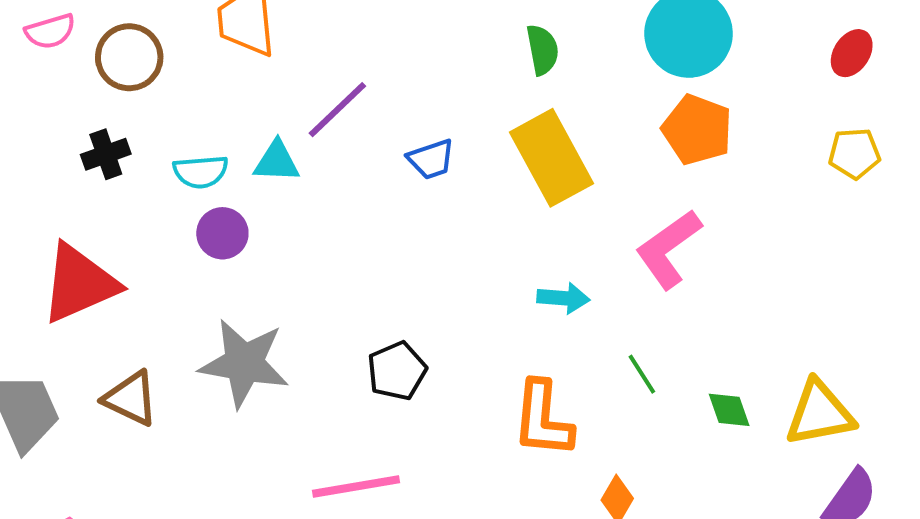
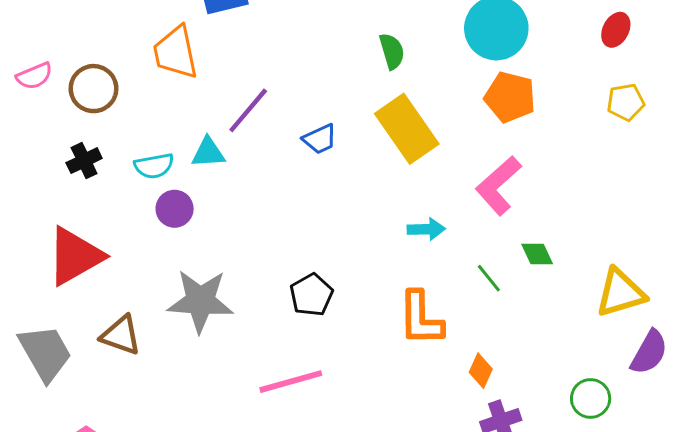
green diamond: (729, 410) -> (537, 254), moved

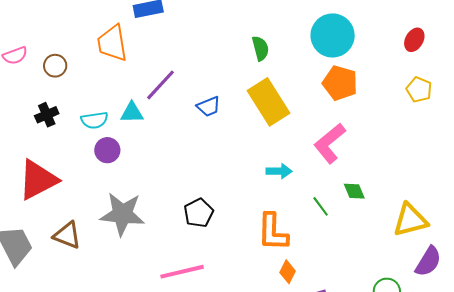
brown circle: (94, 89) -> (55, 66), size x0.7
yellow pentagon: (626, 102) -> (419, 90), turned 30
orange diamond: (481, 371) -> (288, 272), moved

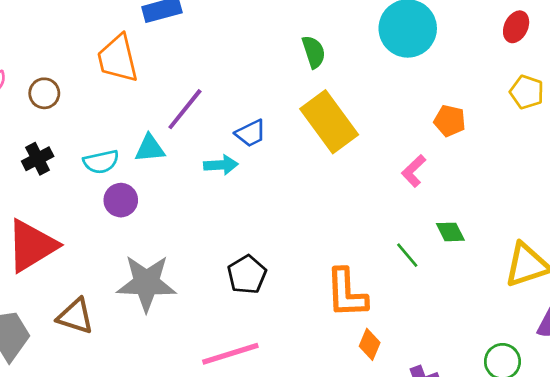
orange pentagon: (340, 83) -> (450, 121), moved, size x0.7
pink L-shape: (330, 143) -> (414, 171), size x0.6
cyan arrow: (279, 171) -> (221, 165), moved

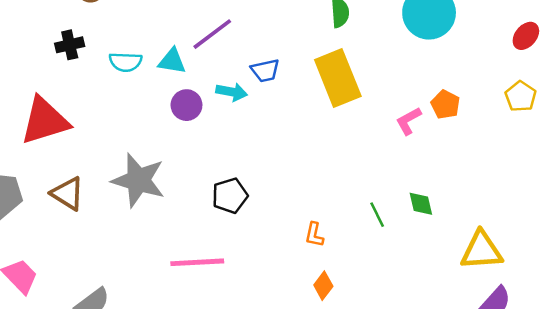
pink L-shape: (414, 171) -> (409, 121), moved
purple circle: (121, 200) -> (186, 105), moved
orange L-shape: (346, 293) -> (314, 235), size x0.5

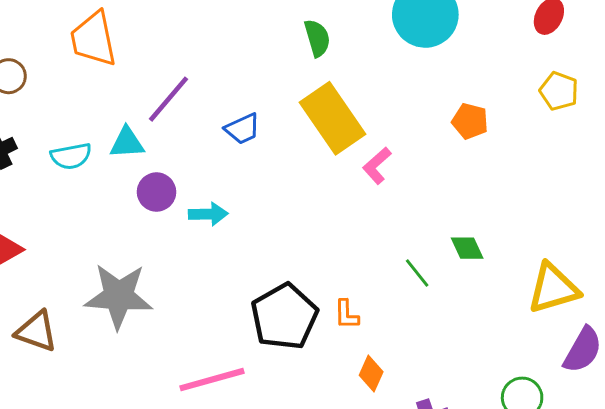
cyan arrow: (232, 92) -> (208, 214), moved
pink L-shape: (409, 121) -> (377, 166), moved
black pentagon: (230, 196) -> (284, 317), moved, size x1.5

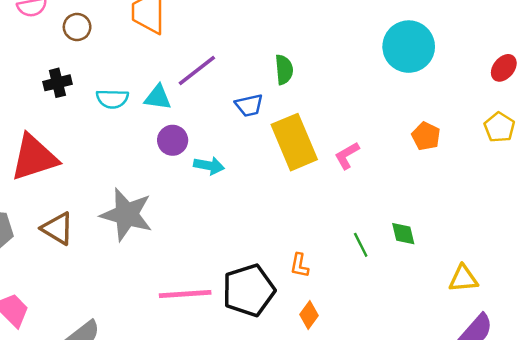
green semicircle: (317, 38) -> (284, 70), moved
yellow rectangle: (333, 118) -> (294, 142), moved
yellow triangle: (553, 288) -> (463, 279), size x0.7
black pentagon: (284, 317) -> (249, 290), moved

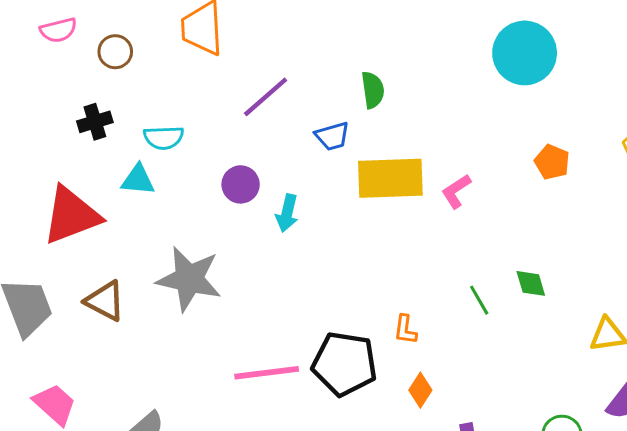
cyan triangle: (158, 97) -> (138, 180), moved
yellow rectangle: (294, 142) -> (390, 178), turned -66
cyan arrow: (209, 166) -> (287, 213), turned 96
black pentagon: (249, 290) -> (345, 364), turned 30

